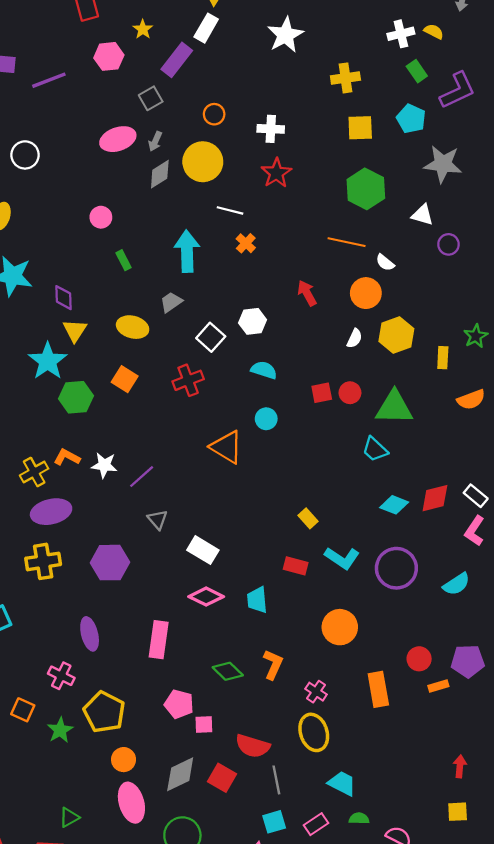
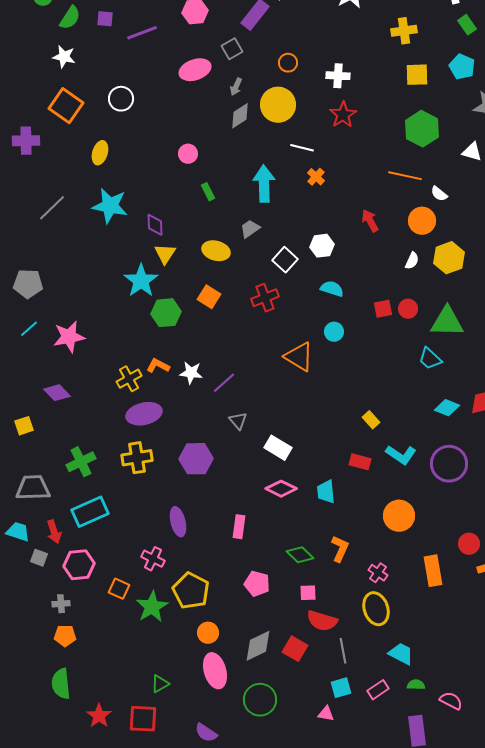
pink ellipse: (118, 139) -> (195, 70), moved
pink rectangle: (159, 640) -> (239, 527), size x0.7
pink square: (204, 724) -> (308, 593), moved
green star: (60, 730) -> (152, 607), size x1.4

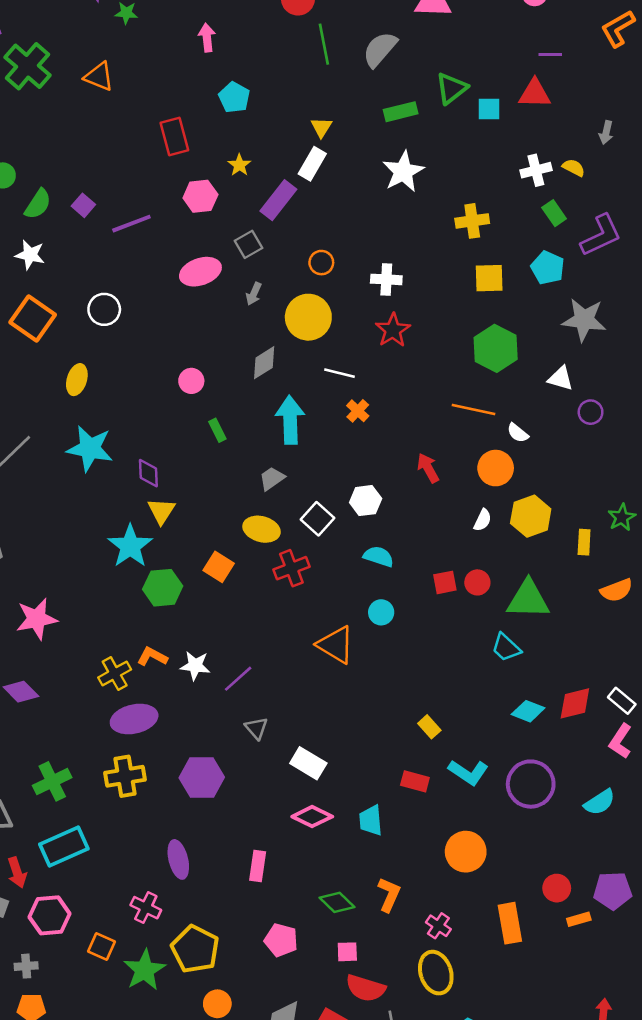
purple square: (105, 19) -> (83, 205), turned 36
gray diamond: (240, 116) -> (264, 363), moved
yellow ellipse: (216, 251) -> (262, 529), moved

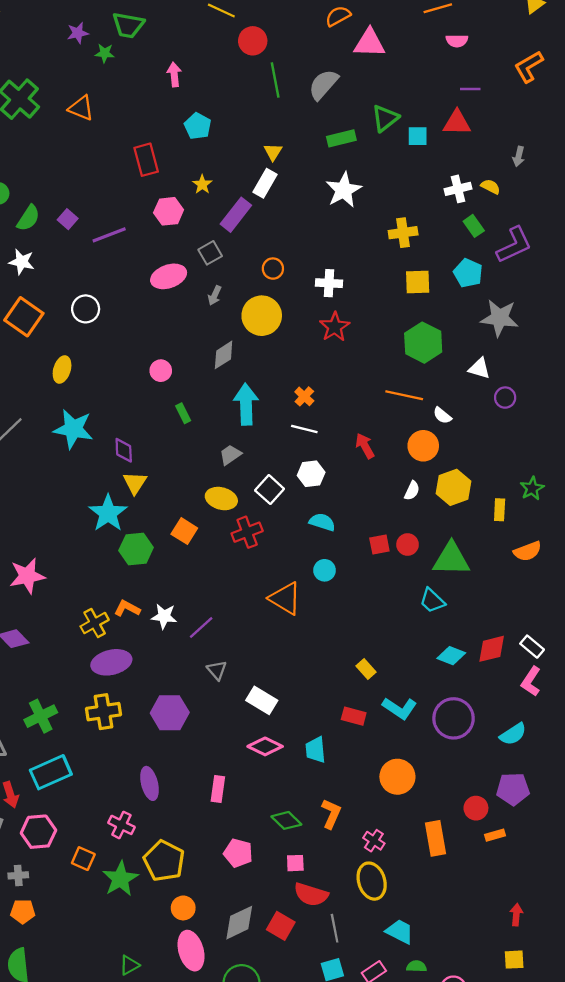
white line: (340, 373) -> (304, 429), moved
purple pentagon: (613, 891) -> (513, 789), moved

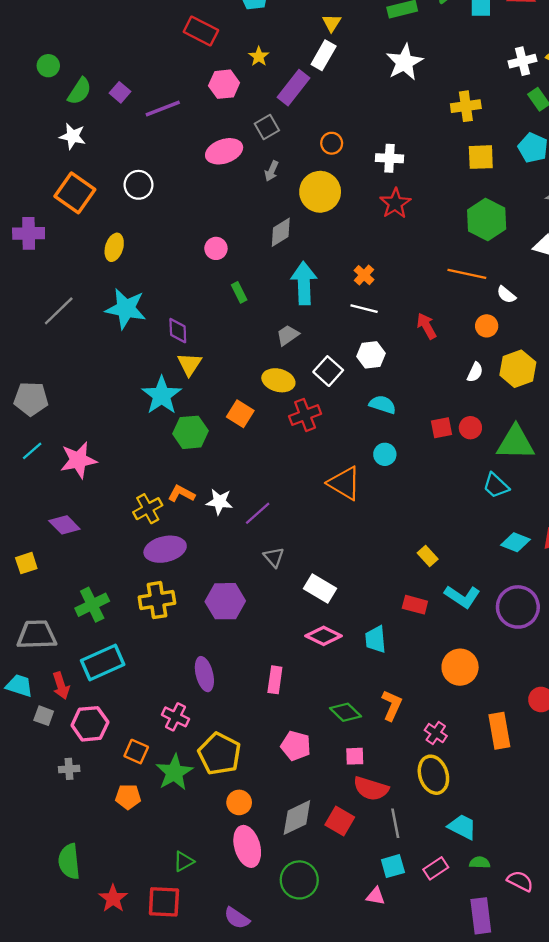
red rectangle: (146, 160) -> (201, 31), turned -48
orange circle: (423, 446) -> (487, 326), size x0.7
orange pentagon: (23, 911) -> (128, 797), moved

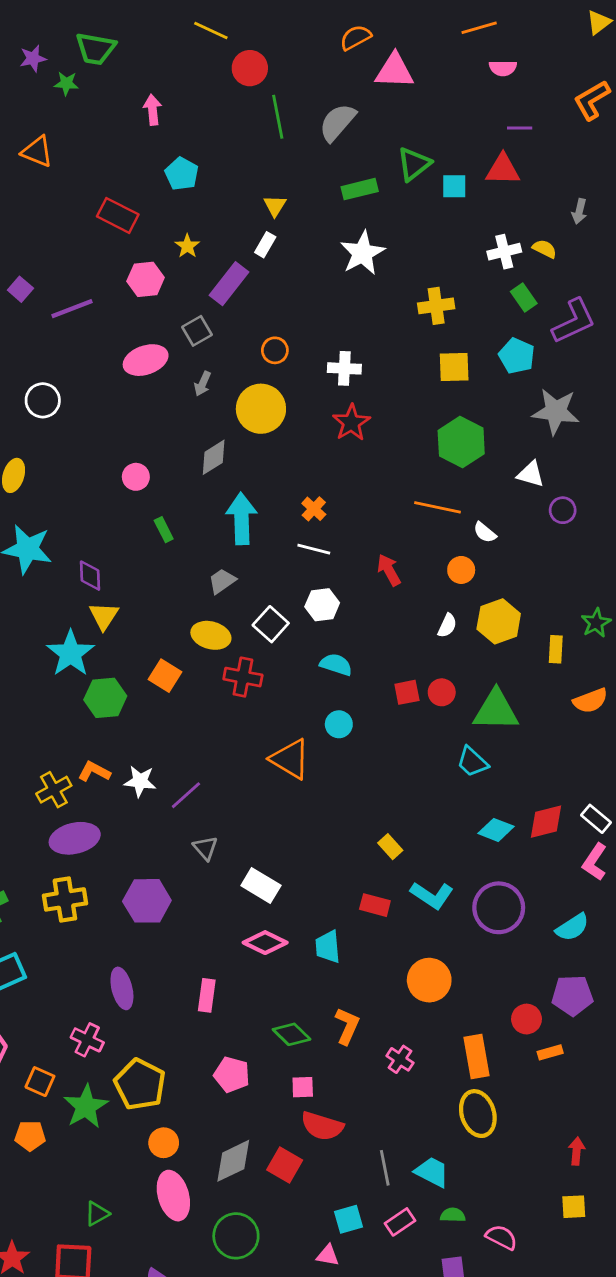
white rectangle: (324, 55) -> (265, 245), size x0.7
red cross: (305, 415) -> (243, 677), turned 32
yellow ellipse: (433, 775) -> (478, 1114), moved
gray line: (395, 823) -> (385, 1168), moved

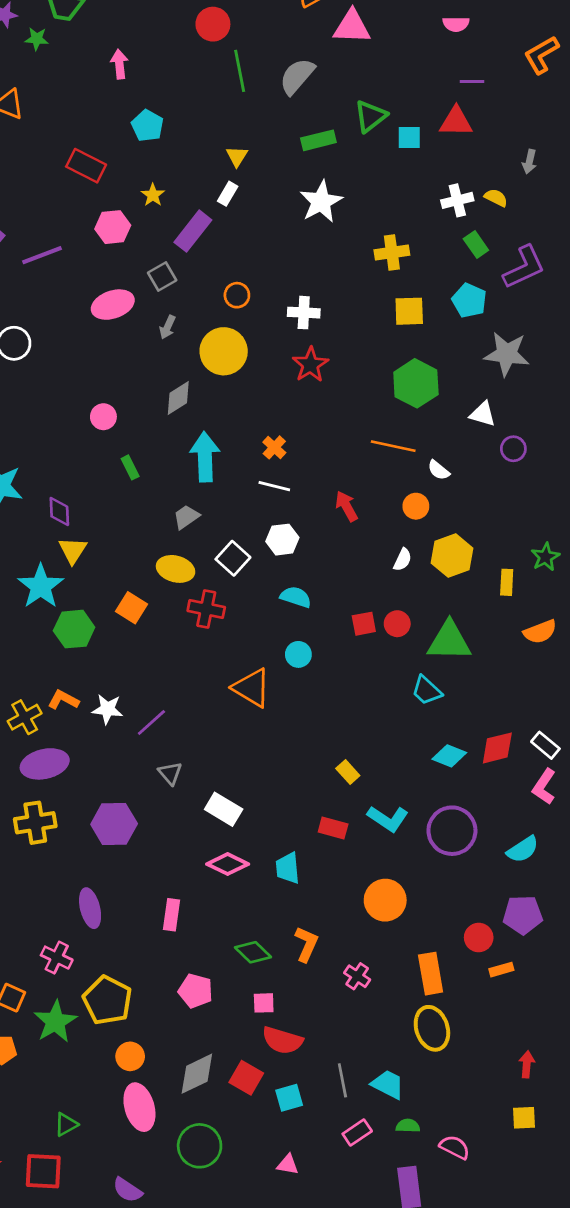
cyan square: (349, 1219) -> (289, 1098), moved

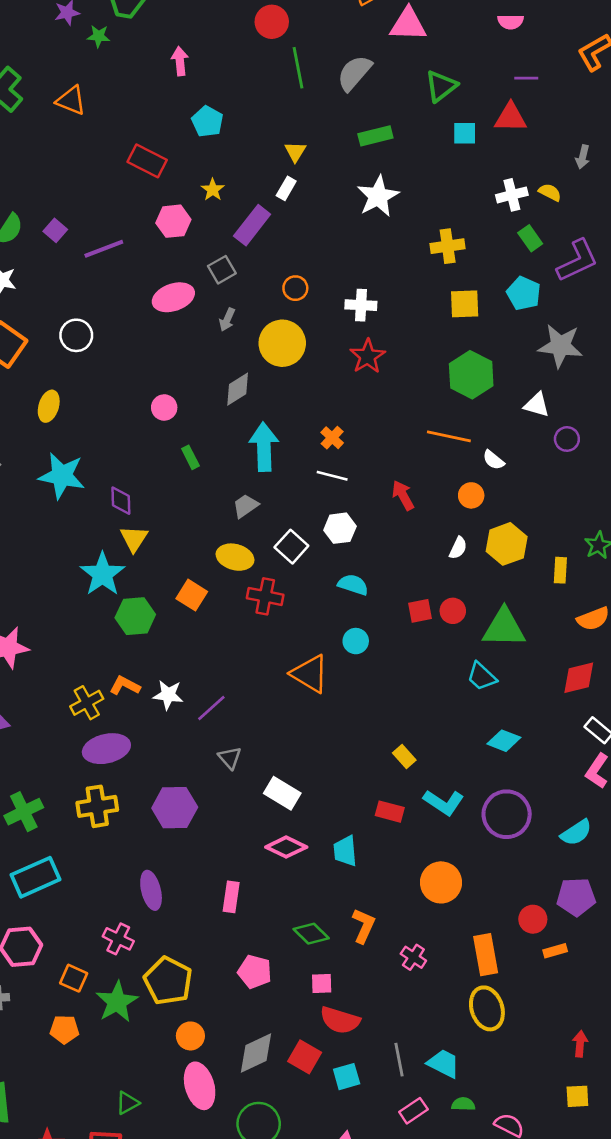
green triangle: (370, 116) -> (441, 86), moved
red diamond: (497, 748) -> (579, 678), moved

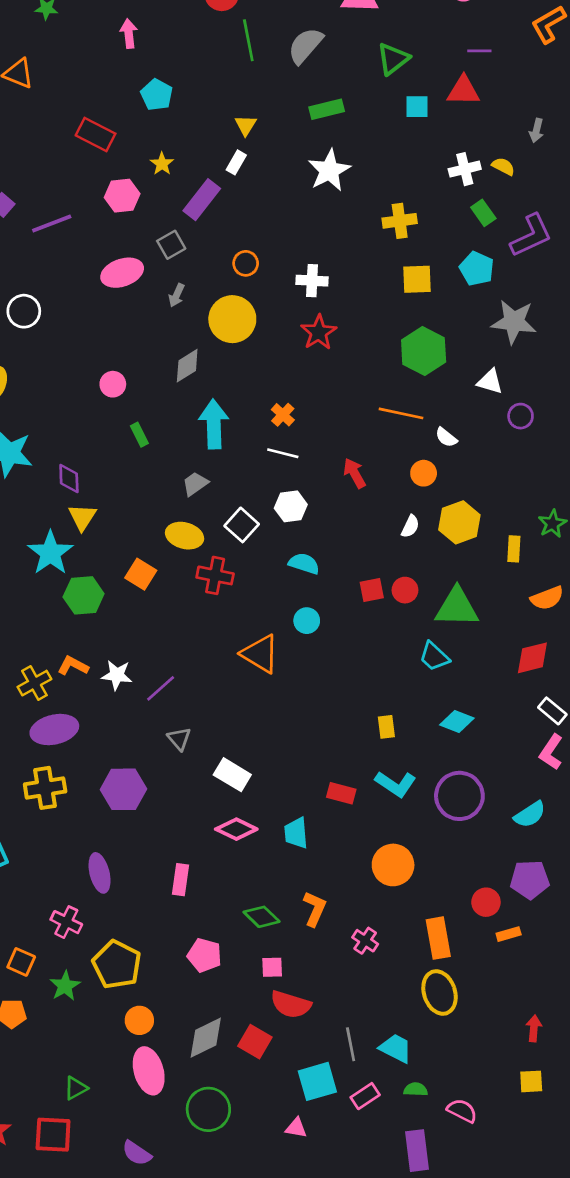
yellow rectangle: (404, 756) -> (386, 727), moved, turned 35
green star: (117, 1002) -> (65, 986), size x0.7
cyan square: (347, 1077) -> (317, 1081), moved, size x1.4

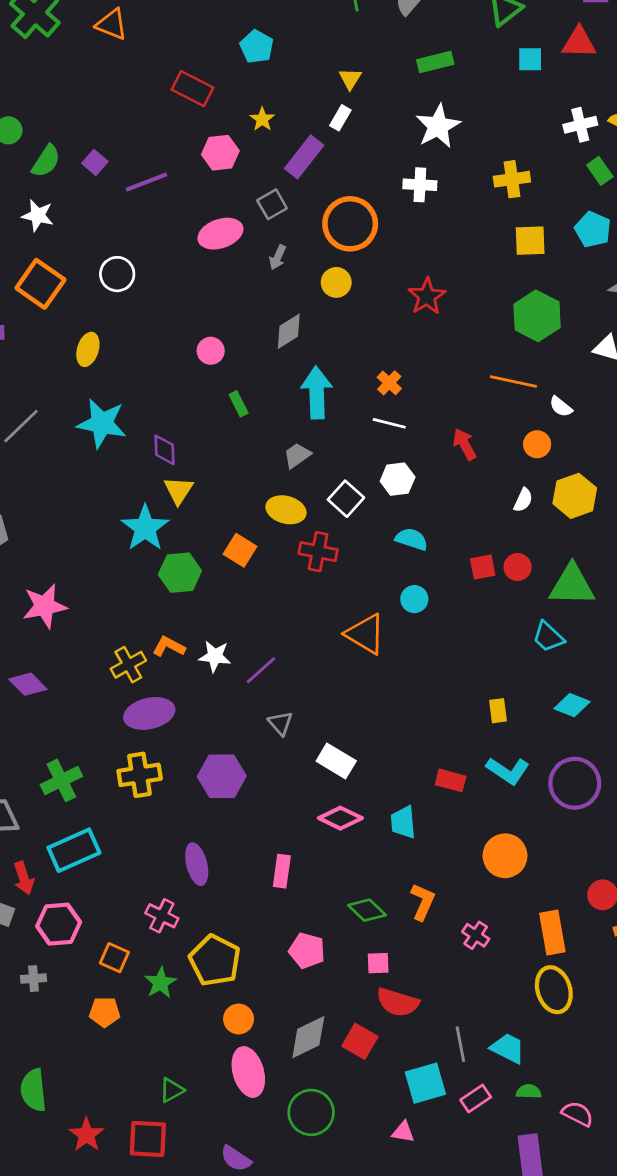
orange circle: (246, 263) -> (350, 224), size x2.0
white cross: (312, 281) -> (420, 185), moved
yellow circle: (232, 319) -> (336, 282), size x0.6

